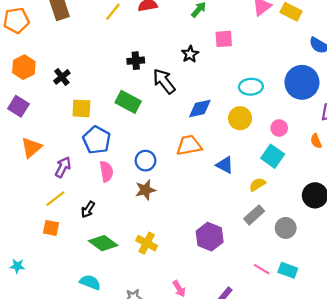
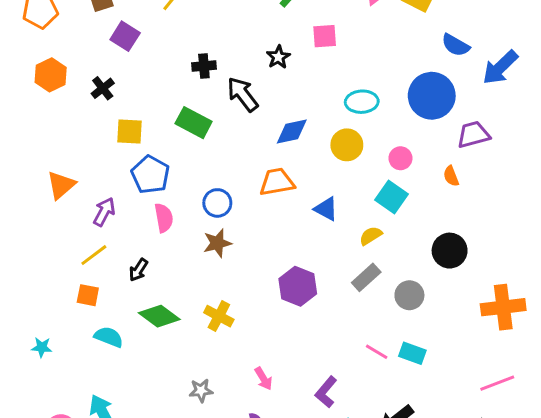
purple square: (18, 106) -> (125, 36), moved
purple hexagon: (210, 237) -> (298, 286), moved
cyan semicircle: (90, 282) -> (109, 337), moved

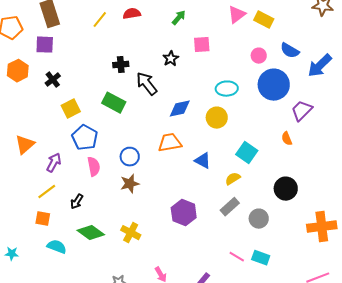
purple square: (125, 36) -> (45, 45), moved, turned -30
yellow square: (130, 131) -> (71, 109), turned -30
purple trapezoid: (473, 134) -> (302, 111), turned -30
pink circle: (400, 158) -> (259, 56), moved

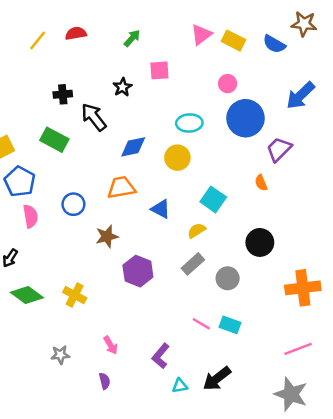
blue semicircle: (290, 51) -> (274, 44), moved
brown star: (130, 184) -> (107, 236), moved

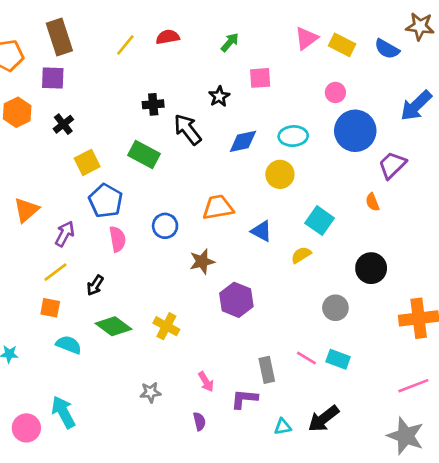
blue diamond: (133, 147) -> (243, 141), moved
gray rectangle: (193, 264) -> (267, 370), moved, turned -60
purple L-shape: (161, 356) -> (244, 399), moved, turned 55

